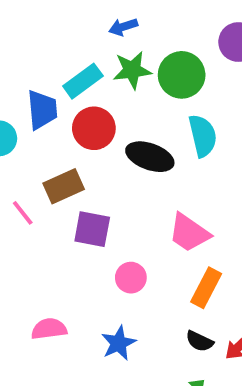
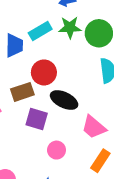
red circle: (94, 128) -> (44, 72), moved
black ellipse: (150, 157) -> (64, 100), moved

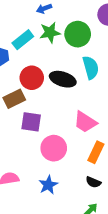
black ellipse: (64, 100) -> (63, 79), moved
pink circle: (57, 150) -> (54, 148), size x1.5

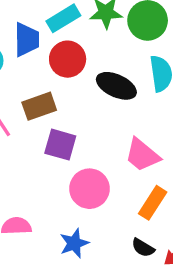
red circle: (32, 78) -> (68, 59), moved

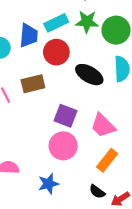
purple square: (60, 145) -> (66, 116), moved

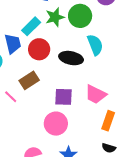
pink circle: (63, 146) -> (56, 124), moved

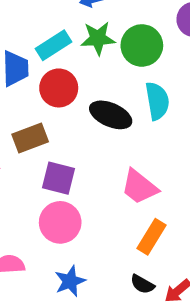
purple square: (63, 97) -> (58, 178), moved

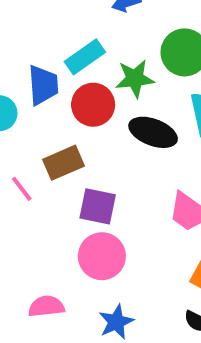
green star: (98, 38) -> (135, 79), moved

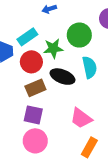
brown rectangle: (63, 163) -> (35, 88), moved

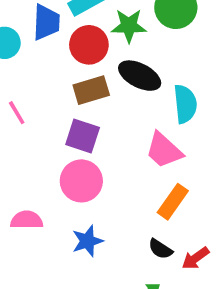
cyan semicircle: (90, 67) -> (185, 104), moved

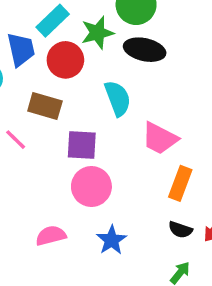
black ellipse: (140, 76) -> (145, 50), moved
brown rectangle: (91, 90) -> (45, 106), moved, turned 48
cyan semicircle: (185, 104) -> (118, 98), moved

